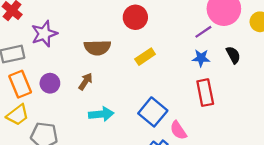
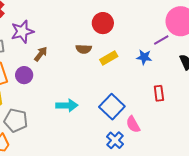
brown semicircle: (97, 48) -> (84, 49), moved, size x0.7
blue star: (201, 58) -> (144, 57), moved
brown arrow: (86, 81) -> (41, 54), moved
red rectangle: (205, 93) -> (159, 93), size x0.7

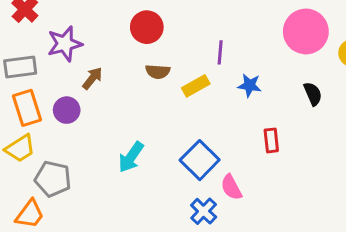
red circle: (103, 23) -> (147, 27), moved
purple line: (161, 40) -> (220, 52), moved, turned -56
cyan arrow: (67, 105) -> (131, 157), turned 125

